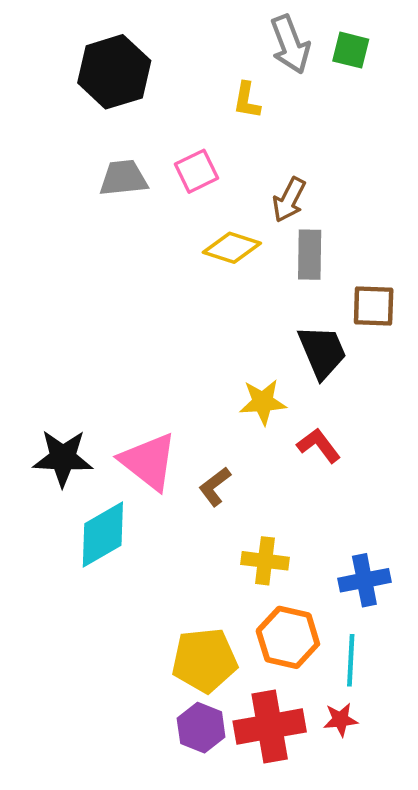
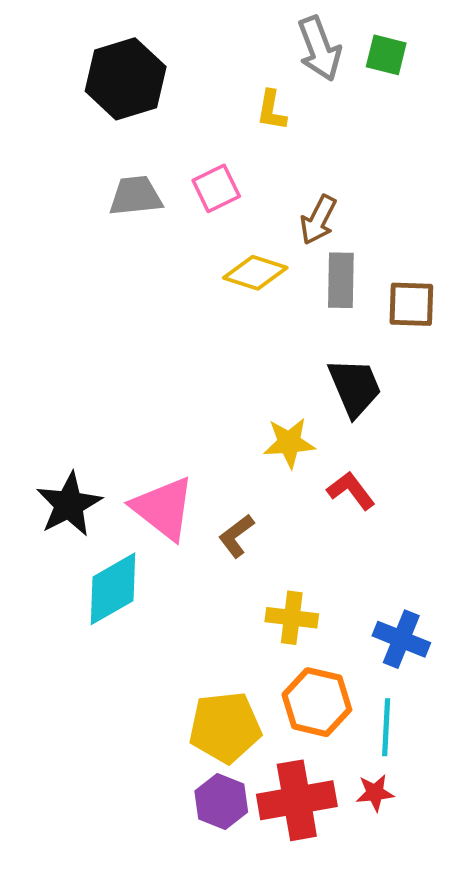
brown square: (374, 306) -> (411, 304), moved
black star: (63, 458) -> (69, 504), turned -30
blue cross: (364, 580) -> (401, 639), turned 33

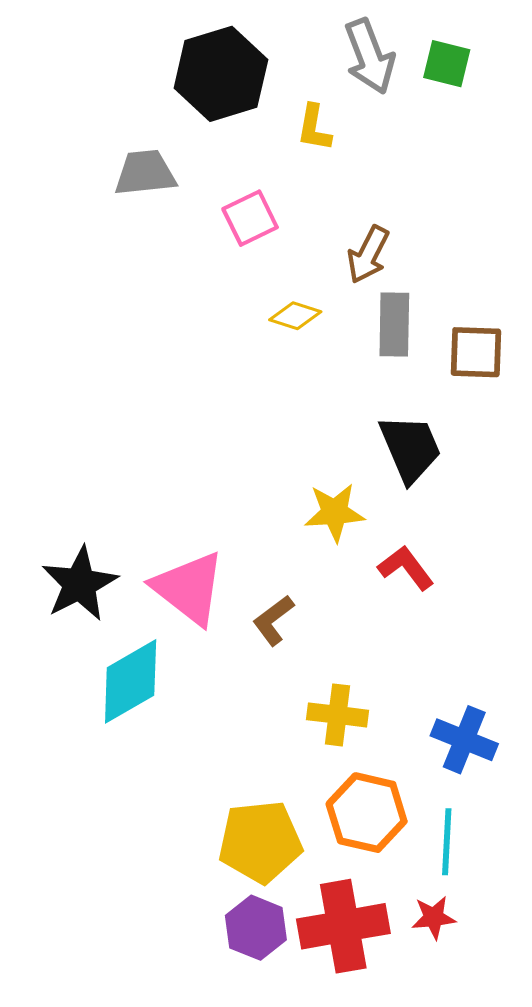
black hexagon: (126, 79) -> (221, 74), moved
gray trapezoid: (136, 196) -> (145, 173), moved
yellow diamond: (255, 273) -> (295, 316), size x0.7

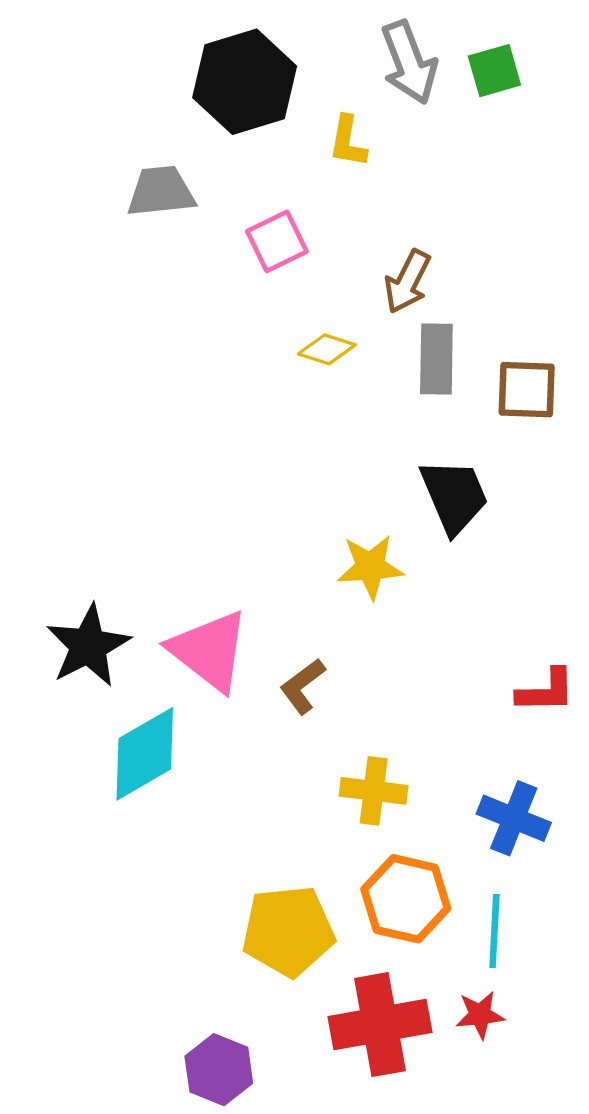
green square: (447, 64) -> (494, 71), turned -30
red L-shape: (406, 568) -> (546, 691), moved, turned 126
purple hexagon: (256, 928) -> (219, 1070), moved

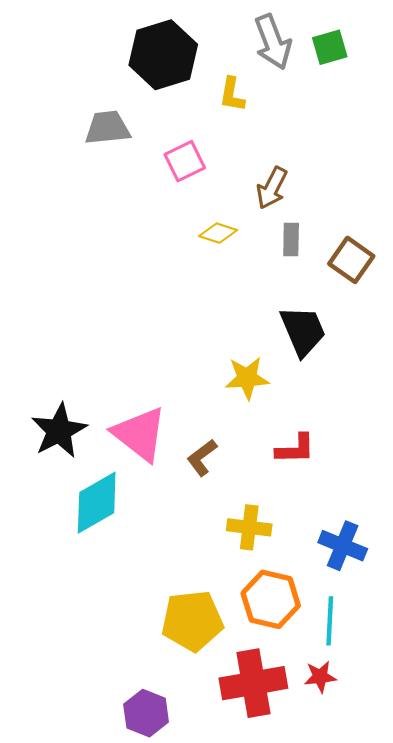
gray rectangle: (436, 359) -> (291, 240), size x0.7
brown square: (527, 390) -> (351, 260), turned 33
red L-shape: (546, 691) -> (295, 449), moved

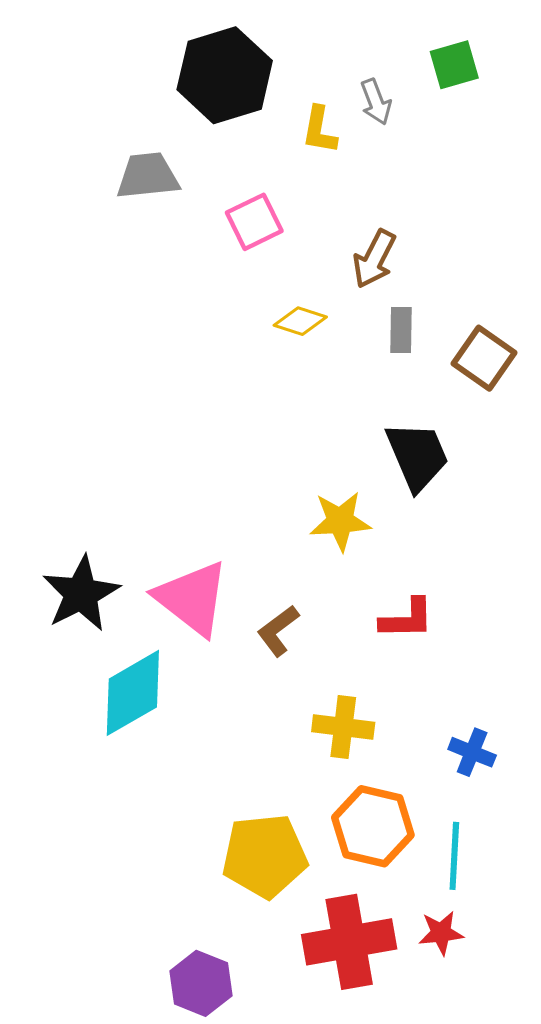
gray arrow: (273, 42) -> (376, 102), moved, size x0.6
blue cross: (343, 546) -> (472, 752), size x0.7

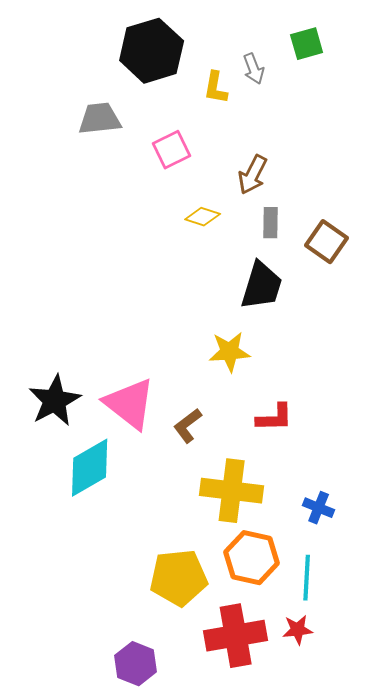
black trapezoid: (417, 456) -> (262, 286), moved, turned 40
yellow cross: (343, 727) -> (232, 491), size x1.5

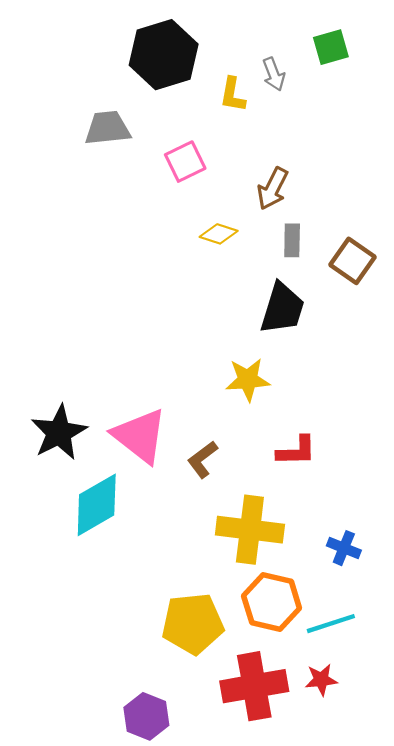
cyan line: (307, 578) -> (331, 624), turned 69

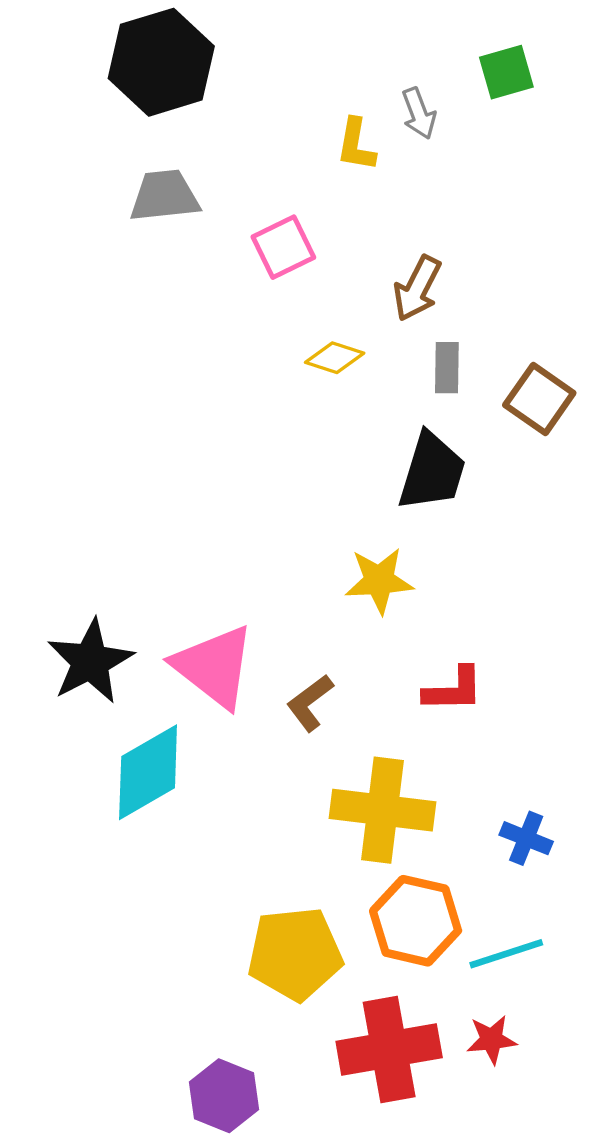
black hexagon: (164, 55) -> (161, 62), moved

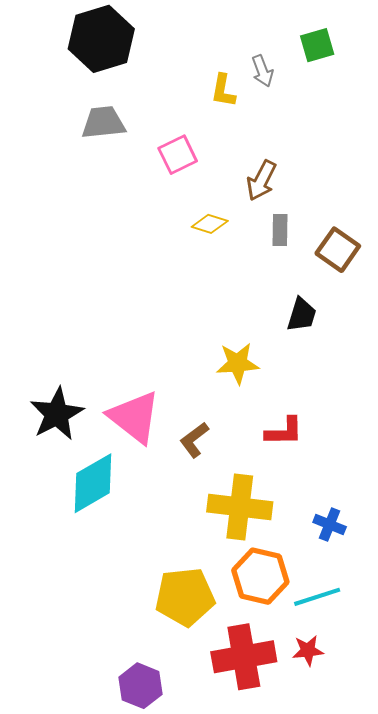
black trapezoid: (432, 472) -> (302, 315), moved, size x0.7

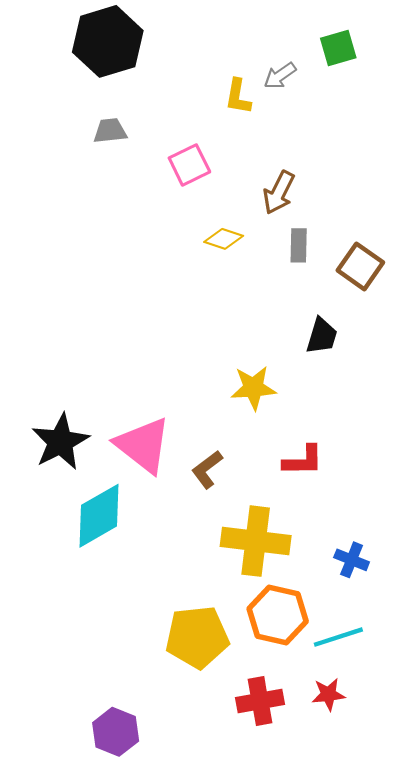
gray arrow: (262, 71) -> (280, 76), turned 76
gray trapezoid: (103, 123) -> (110, 131), size x0.7
red cross: (244, 657) -> (260, 701), size x0.7
purple hexagon: (141, 686) -> (116, 732), moved

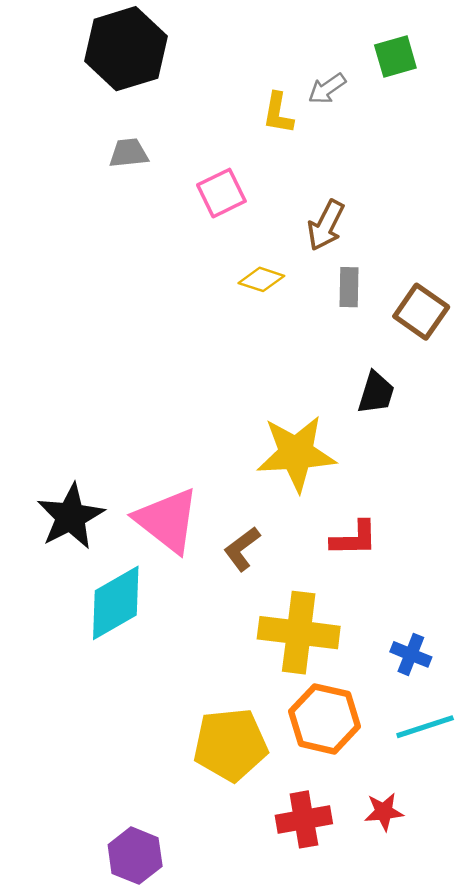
yellow star: (253, 388) -> (296, 453), size x1.5
cyan line: (338, 637) -> (425, 727), moved

